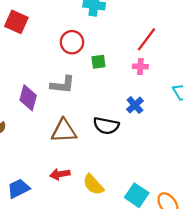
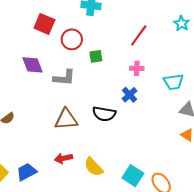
red square: (16, 22) -> (44, 24), moved
pink cross: (140, 67) -> (137, 68), moved
purple diamond: (28, 98) -> (32, 65), moved, turned -35

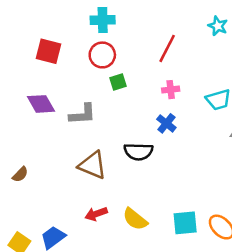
red circle: (72, 39) -> (102, 55), moved
brown triangle: (66, 119) -> (92, 165), turned 35
cyan square: (133, 176) -> (185, 223), turned -30

